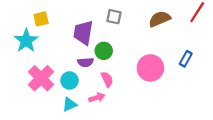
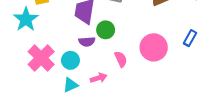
pink semicircle: (107, 79) -> (121, 59), moved

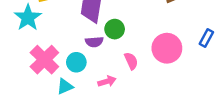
cyan triangle: (70, 85) -> (65, 86), moved

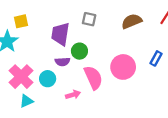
pink semicircle: (131, 61) -> (93, 78), size x1.6
cyan triangle: (65, 86) -> (26, 101), moved

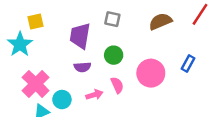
green circle: (79, 51) -> (114, 55), moved
pink semicircle: (93, 78) -> (117, 85), size x0.6
cyan circle: (48, 79) -> (62, 100), moved
pink arrow: (73, 95) -> (94, 95), moved

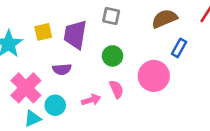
yellow square: (36, 21) -> (43, 32), moved
blue rectangle: (188, 64) -> (179, 48), moved
purple semicircle: (82, 67) -> (62, 69), moved

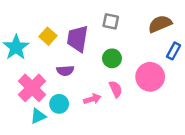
yellow square: (43, 32) -> (48, 36), turned -35

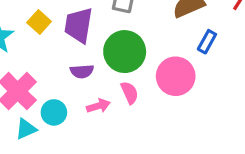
green circle: (112, 58) -> (125, 52), size x1.6
purple semicircle: (65, 71) -> (82, 71), moved

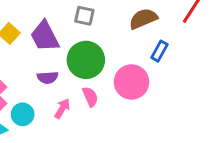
purple trapezoid: (79, 25) -> (45, 36), turned -36
pink arrow: (98, 106) -> (62, 108), turned -42

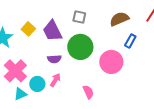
pink semicircle: (90, 97) -> (88, 92), moved
pink arrow: (62, 108) -> (55, 80), moved

